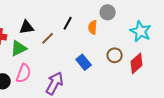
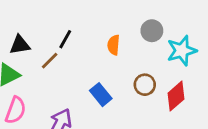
gray circle: (108, 12) -> (152, 31), moved
black line: (68, 23) -> (65, 39), moved
cyan star: (141, 31) -> (182, 51), turned 30

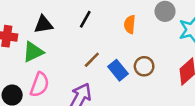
brown line: (50, 61) -> (92, 60), moved
brown circle: (145, 85) -> (144, 66), moved

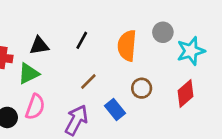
orange semicircle: (130, 24) -> (127, 46), size x1.6
blue rectangle: (118, 70) -> (115, 109), moved

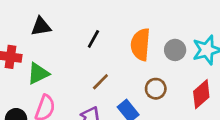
gray circle: (163, 32) -> (175, 50), moved
black triangle: (39, 46) -> (41, 26), moved

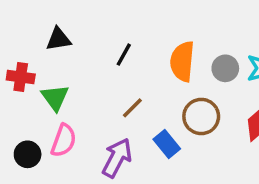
green triangle: (38, 73) -> (55, 98), turned -40
brown circle: (156, 89) -> (201, 116), size x1.4

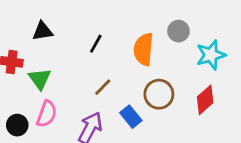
gray circle: (225, 68) -> (179, 31), moved

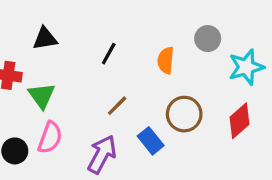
orange semicircle: (143, 49) -> (166, 60), size x0.7

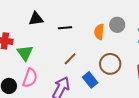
black triangle: (45, 39) -> (36, 19), moved
gray circle: (208, 39) -> (117, 25), moved
black line: (109, 54) -> (65, 28), turned 56

